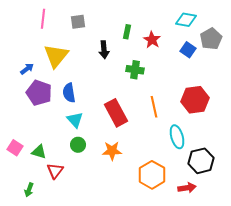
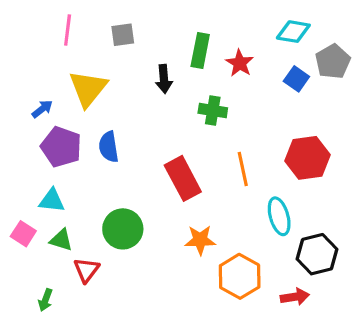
green rectangle: (127, 32) -> (200, 51), size x1.5
cyan triangle: (75, 120) -> (52, 201), moved, turned -42
green circle: (78, 145) -> (123, 229), size x1.6
orange star: (112, 151) -> (200, 240), moved

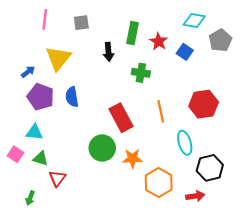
blue square: (296, 79) -> (185, 52), moved
green circle: (123, 229) -> (102, 148), moved

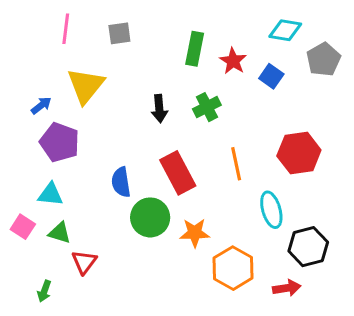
black arrow: (108, 52) -> (159, 109), moved
green cross: (141, 73) -> (207, 107), turned -36
blue semicircle: (72, 97) -> (121, 182), moved

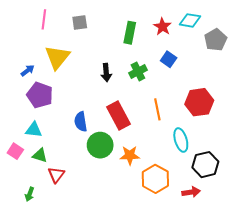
red star: (233, 61) -> (162, 27), moved
blue square: (271, 76) -> (169, 59), moved

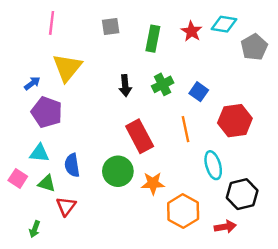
gray square: (80, 22) -> (111, 27), moved
blue square: (169, 59) -> (199, 92), moved
blue semicircle: (81, 122) -> (72, 165), moved

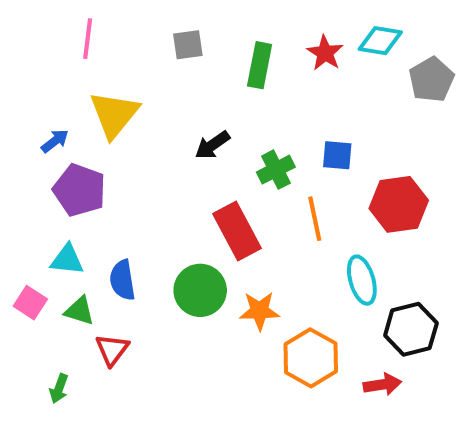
green cross: (163, 84) -> (276, 170), moved
black arrow: (125, 86) -> (212, 145), turned 60
blue square: (199, 92) -> (337, 155), turned -30

